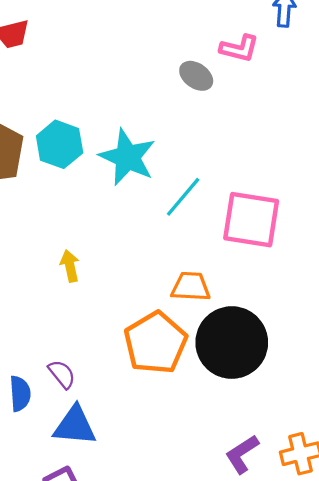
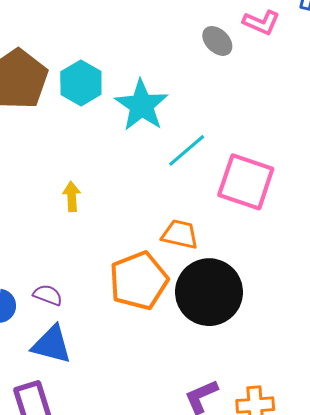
purple semicircle: (62, 374) -> (48, 295), turned -40

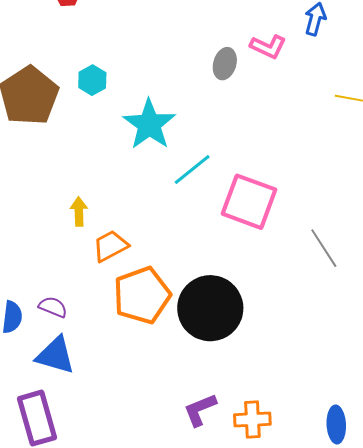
gray ellipse: (217, 41) -> (225, 64), turned 60
cyan hexagon: (81, 83) -> (92, 80), moved, size x0.7
orange trapezoid: (180, 234) -> (110, 246), moved, turned -42

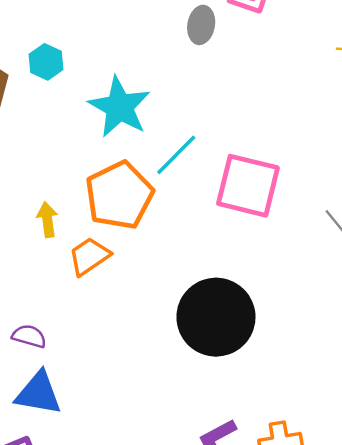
orange pentagon: (142, 295) -> (119, 195), moved

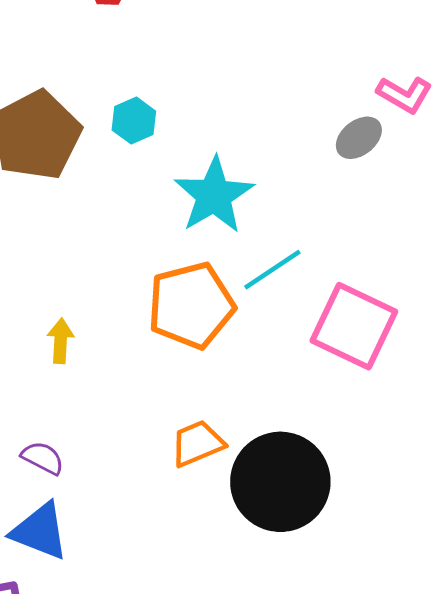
gray ellipse: (201, 25) -> (359, 138), moved, turned 30
yellow arrow: (47, 220) -> (61, 341), moved
orange trapezoid: (89, 256) -> (197, 443), moved

